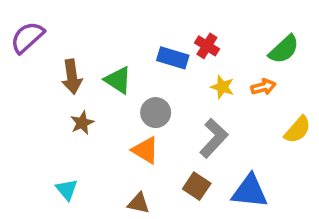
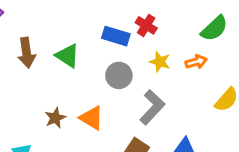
gray circle: (156, 113) -> (119, 75), moved
brown star: (82, 123) -> (55, 118), moved

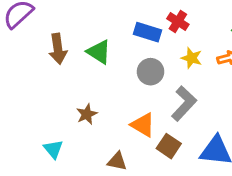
orange triangle: (92, 118) -> (143, 125), moved

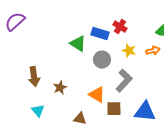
brown arrow: (58, 49) -> (34, 77), moved
green triangle: (99, 52) -> (78, 44), moved
brown square: (169, 146) -> (114, 109), turned -35

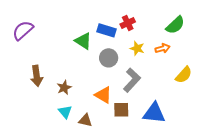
purple semicircle: (15, 22) -> (23, 30), moved
red cross: (120, 27) -> (128, 23), turned 32
cyan triangle: (38, 111) -> (65, 112), moved

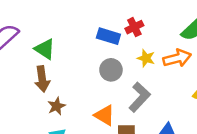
green triangle: (83, 41) -> (45, 49), moved
orange arrow: (163, 48) -> (177, 58), size x1.5
brown arrow: (37, 76) -> (42, 79), moved

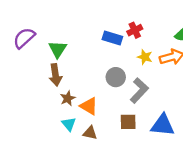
green triangle: (45, 49) -> (58, 49), turned 30
gray circle: (111, 70) -> (116, 77), moved
orange triangle: (104, 115) -> (89, 106), moved

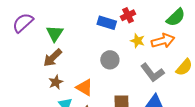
brown arrow: (55, 75) -> (53, 58), turned 54
gray L-shape: (139, 91) -> (152, 73), moved, turned 100
brown star: (68, 98) -> (56, 82), moved

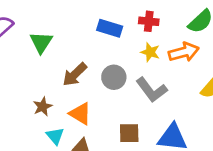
red cross: (128, 15) -> (149, 21), moved, turned 32
brown arrow: (53, 58) -> (75, 74), moved
gray L-shape: (152, 73) -> (152, 90), moved

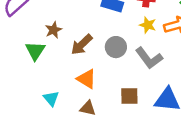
green triangle: (41, 42) -> (35, 51), moved
brown star: (43, 107) -> (54, 30), moved
cyan triangle: (55, 136) -> (51, 98), moved

